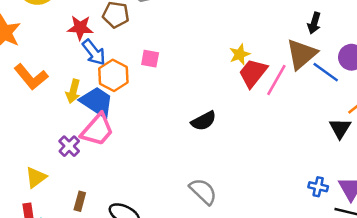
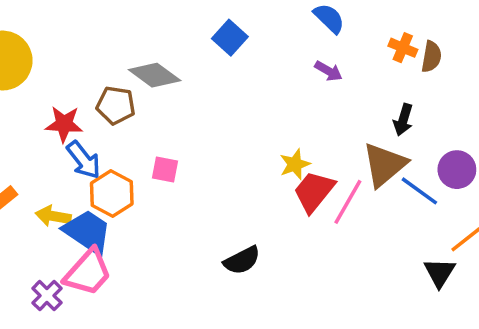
yellow arrow: (73, 91) -> (53, 216), turned 85

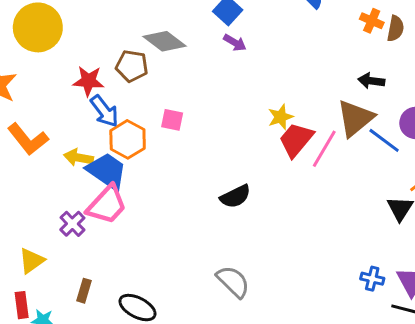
purple arrow: (328, 71) -> (235, 43), moved
black arrow: (403, 120) -> (371, 81), turned 80

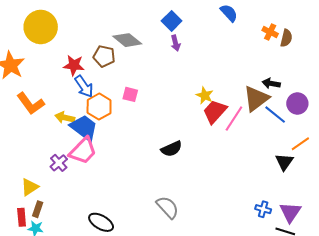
purple arrow: (235, 43) -> (176, 43), turned 42
black arrow: (371, 81) -> (271, 83), moved
yellow star: (280, 117) -> (205, 95), turned -30
brown rectangle: (84, 291) -> (38, 209), moved

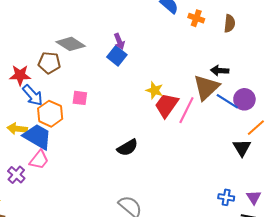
blue square: (172, 21) -> (117, 56), moved
orange cross: (270, 32) -> (196, 18), moved
purple circle: (297, 104) -> (244, 99), moved
pink trapezoid: (83, 151) -> (39, 160), size x0.7
purple triangle: (290, 212) -> (254, 197), size x0.7

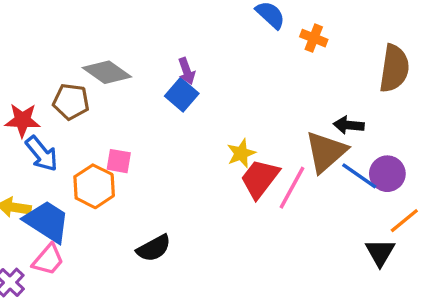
brown semicircle: (230, 23) -> (394, 68), moved, size x1.6
yellow star: (155, 90) -> (241, 153), turned 30
orange hexagon: (50, 114) -> (94, 186), moved
black semicircle: (128, 148) -> (154, 248), moved

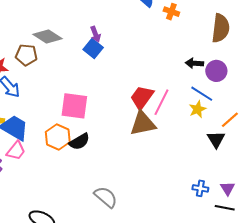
brown triangle: (326, 152) -> (143, 123), moved, turned 32
yellow star: (241, 153) -> (198, 109), moved
pink square: (119, 161) -> (74, 106), moved, size x1.8
purple circle: (387, 174) -> (216, 71), moved
orange hexagon: (94, 186) -> (58, 137), moved

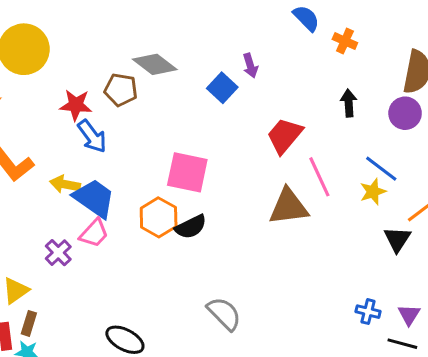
purple arrow: (96, 34) -> (250, 66), moved
black arrow: (194, 63) -> (349, 103), moved, turned 78
purple circle: (216, 71) -> (405, 113), moved
red trapezoid: (142, 97) -> (285, 136), moved
pink line: (162, 102) -> (319, 177), turned -56

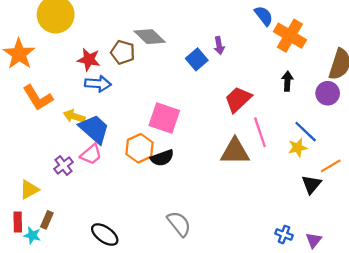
orange cross: (345, 41) -> (290, 36), size x1.8
blue arrow: (92, 136) -> (98, 84), turned -55
brown rectangle: (29, 323) -> (47, 220), moved

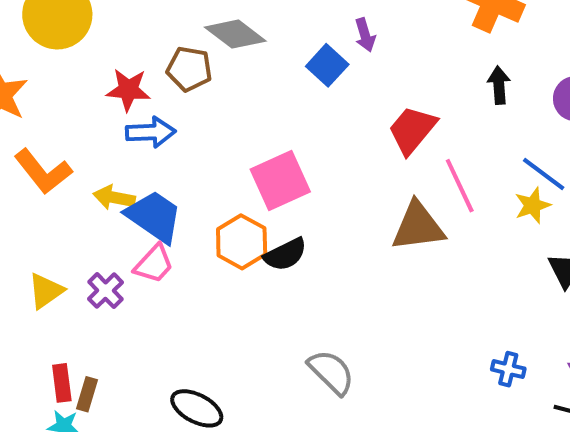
pink square: (164, 118) -> (280, 181), turned -36
yellow triangle: (29, 189) -> (46, 291), moved
red rectangle: (18, 222) -> (62, 383), moved
blue cross: (284, 234) -> (508, 369), moved

